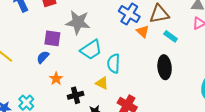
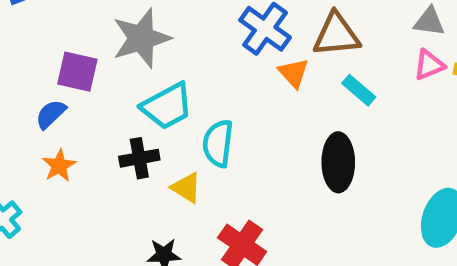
gray star: (78, 22) -> (141, 38), turned -30
orange star: (56, 79) -> (59, 166), moved
black cross: (76, 95) -> (139, 158), moved

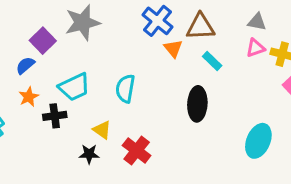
purple square: (77, 72) -> (43, 41), turned 30
cyan trapezoid: (167, 106) -> (74, 87), moved
black cross: (139, 158) -> (55, 116), moved
yellow triangle: (186, 188) -> (102, 130), moved

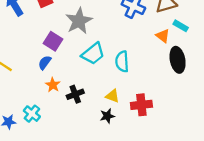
orange triangle: (173, 48) -> (163, 36), moved
cyan trapezoid: (74, 87) -> (93, 54), moved
red cross: (137, 151) -> (141, 105), turned -30

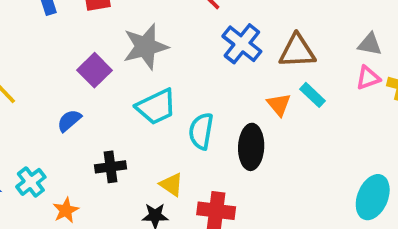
black ellipse: (178, 60) -> (251, 147), moved
blue semicircle: (45, 63) -> (69, 121), moved
orange star: (53, 85) -> (66, 210), moved

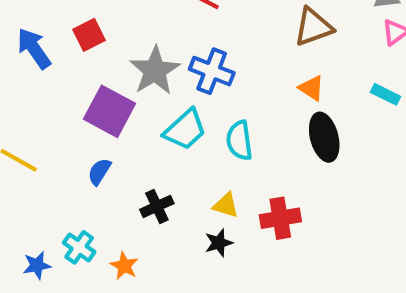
blue cross: (242, 44) -> (212, 71), moved
purple square: (95, 70) -> (109, 111), size x1.4
cyan rectangle: (312, 95) -> (385, 94), moved
black ellipse: (251, 147) -> (324, 137), moved

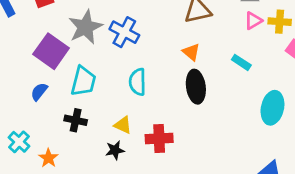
cyan trapezoid: (185, 130) -> (83, 81), moved, turned -40
black cross: (157, 206) -> (76, 120), turned 30

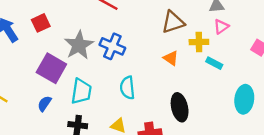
yellow cross: (280, 22) -> (199, 42), moved
black ellipse: (196, 87) -> (180, 107), moved

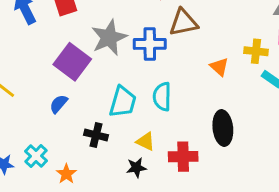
brown triangle: (173, 22) -> (184, 23), moved
blue cross: (112, 46) -> (150, 44), turned -30
cyan trapezoid: (81, 91) -> (123, 102), moved

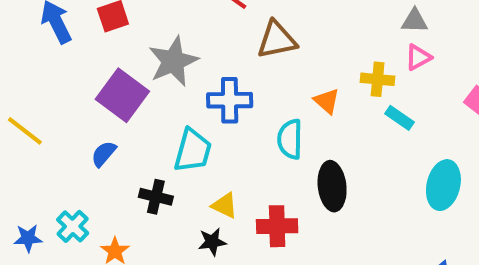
blue cross: (150, 44) -> (230, 100), moved
cyan semicircle: (162, 97) -> (290, 139), moved

